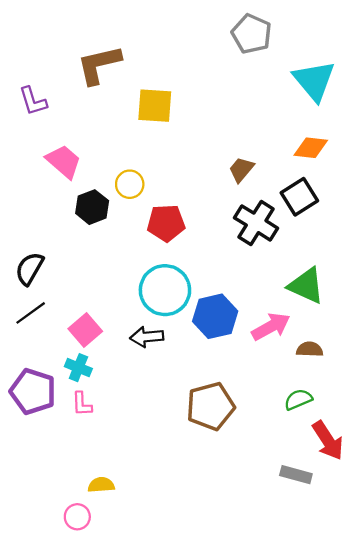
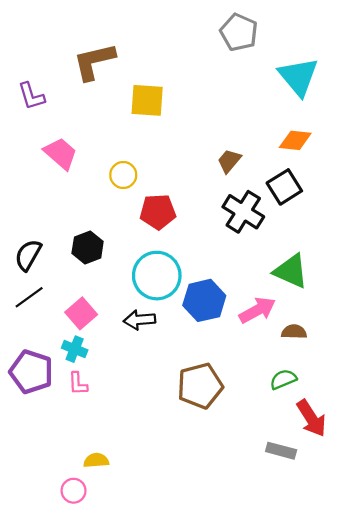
black hexagon: (92, 207) -> (88, 247), moved

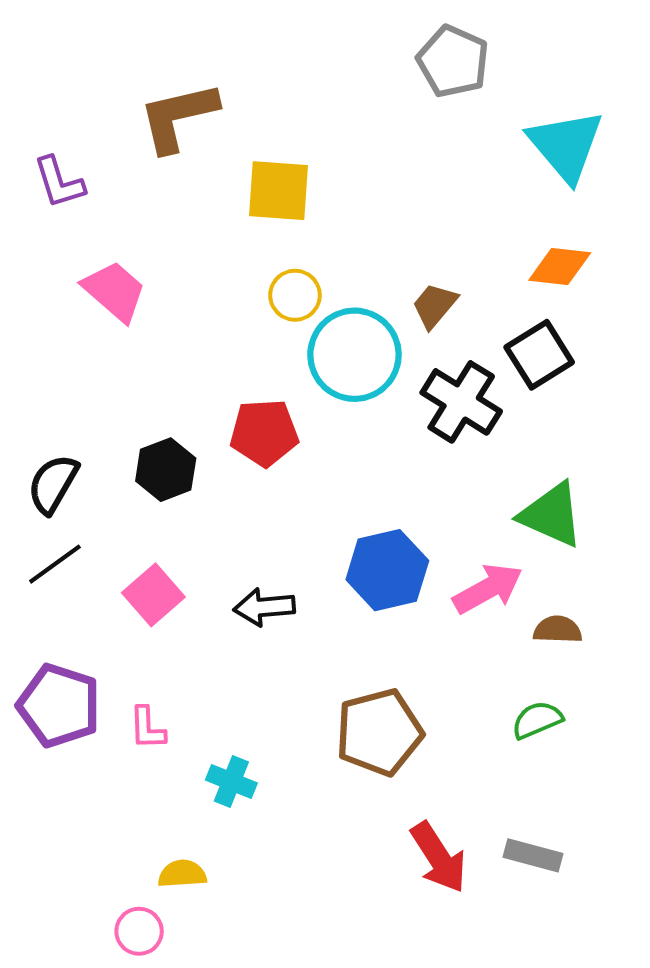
yellow circle: (123, 175) -> (295, 295), moved
red pentagon: (158, 212) -> (264, 433), moved
cyan circle: (157, 276) -> (354, 355), moved
cyan cross: (75, 349) -> (231, 781), moved
red arrow: (311, 418) -> (439, 857), moved

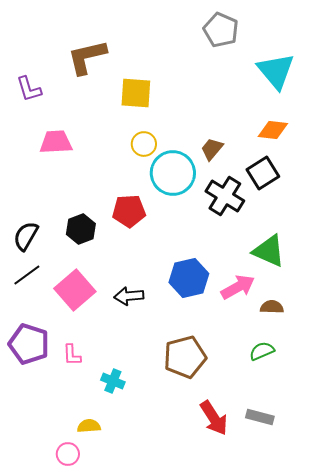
pink trapezoid: (114, 291) -> (56, 142), turned -44
pink square: (153, 595) -> (75, 290), size x1.4

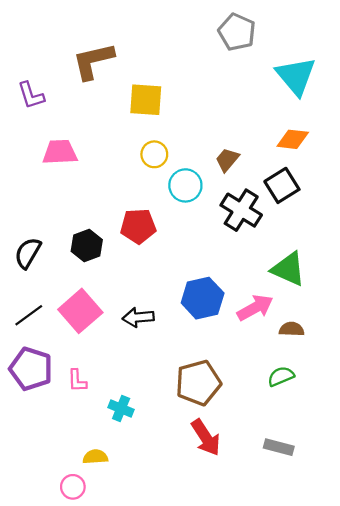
cyan circle: (173, 173) -> (185, 185), size x0.7
black line: (27, 275) -> (29, 315), moved
red arrow: (214, 418) -> (206, 437), moved

